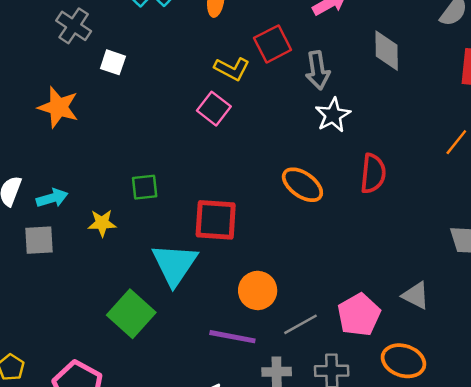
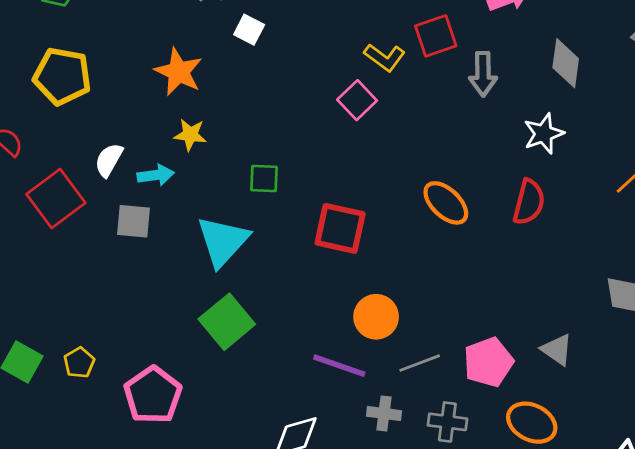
white star: (333, 115) -> (544, 134), moved
yellow star: (102, 223) -> (190, 135), moved
cyan triangle: (175, 264) -> (223, 241), moved

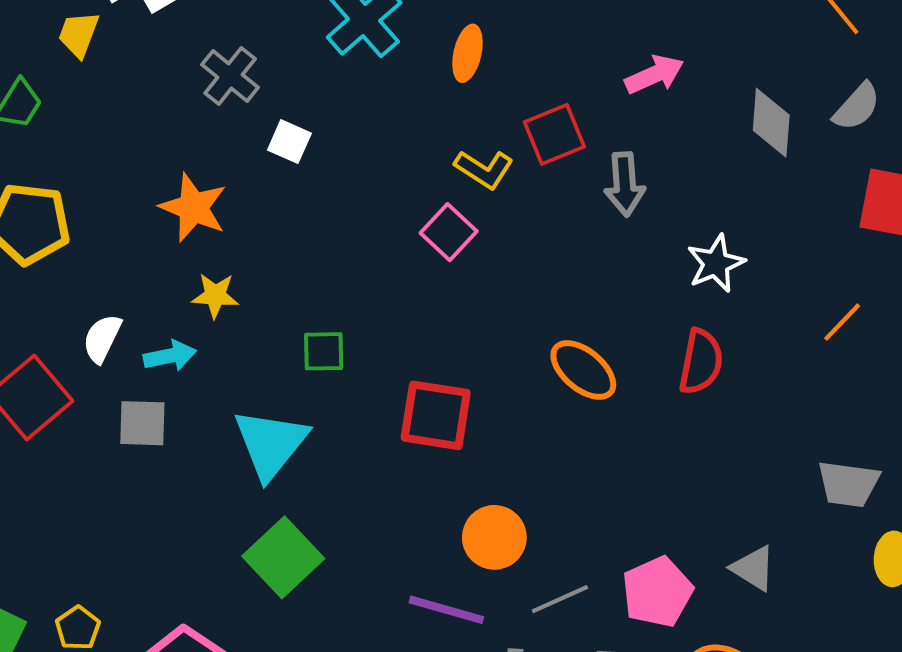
gray diamond: (566, 63) -> (771, 123), moved

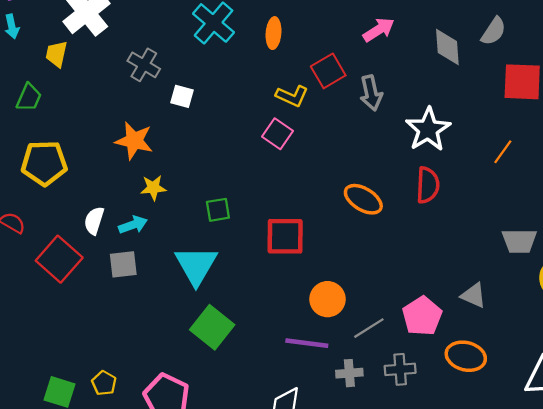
white star: (716, 263) -> (428, 129), size x1.4

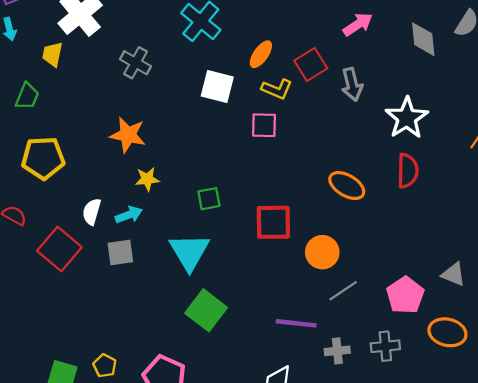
orange ellipse: (274, 33) -> (261, 54), moved, turned 32
white square: (182, 96) -> (217, 86), moved, size x1.5
pink square: (278, 134) -> (264, 125), turned -32
orange circle: (328, 299) -> (322, 252), moved
gray line: (369, 328) -> (343, 291), moved

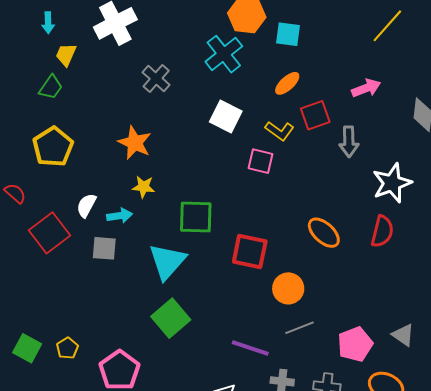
yellow trapezoid: (52, 54) -> (66, 55), moved
orange ellipse: (261, 54) -> (287, 83), moved
yellow pentagon: (43, 158) -> (53, 147), turned 30
green square: (209, 199) -> (196, 217), size x1.6

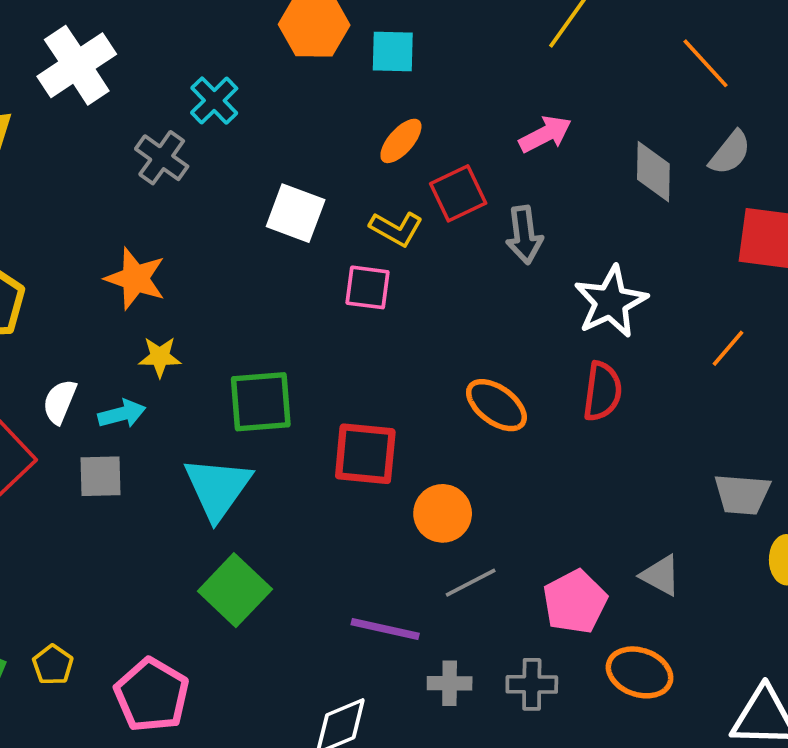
cyan cross: (224, 54) -> (214, 101), moved, size x0.7

